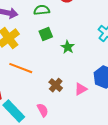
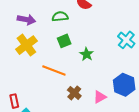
orange line: (21, 68) -> (54, 70), moved

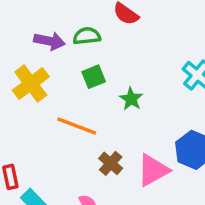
purple arrow: (26, 20) -> (49, 41), moved
pink triangle: (100, 97) -> (153, 170), size x1.5

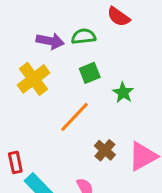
orange line: (77, 126) -> (75, 117), turned -68

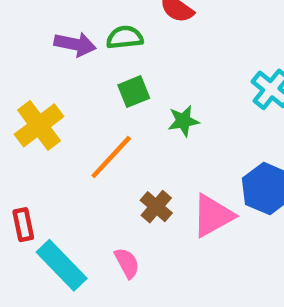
yellow cross: (34, 79) -> (39, 125), moved
green star: (123, 93) -> (183, 121), turned 30

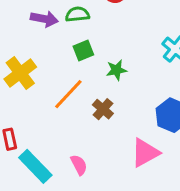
brown cross: (156, 207) -> (103, 109), moved
pink triangle: (213, 216) -> (145, 153), moved

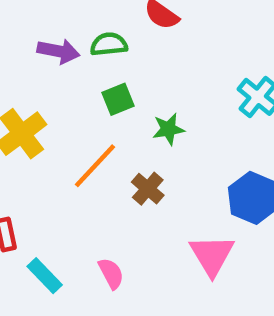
pink triangle: (145, 153) -> (212, 255), turned -32
cyan rectangle: (35, 166) -> (45, 276), size x0.7

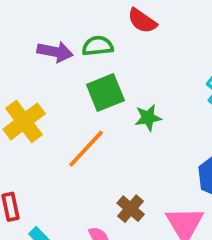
green square: (118, 99) -> (105, 92), size x1.4
brown cross: (148, 189) -> (131, 209), moved

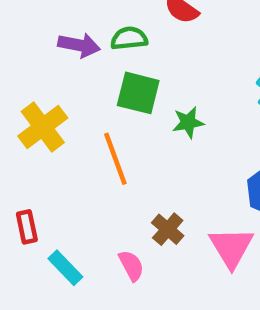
green square: (105, 92) -> (138, 93), turned 36
orange line: (86, 149) -> (115, 159), turned -63

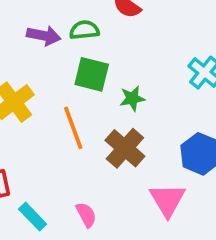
brown cross: (168, 229) -> (125, 148), moved, size x1.5

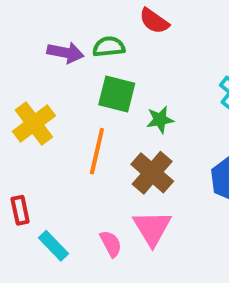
orange line: (73, 128) -> (97, 151), turned 33
pink triangle: (167, 200) -> (152, 228), moved

